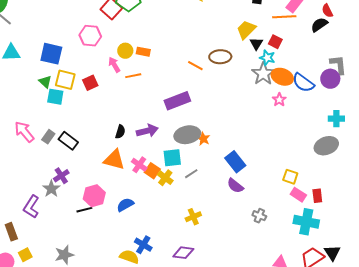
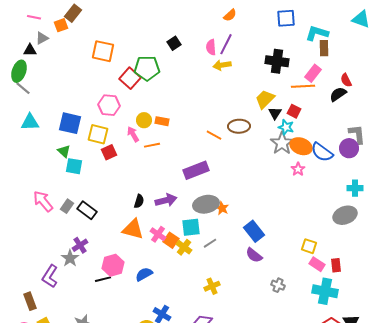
yellow square: (65, 80) -> (98, 134), moved

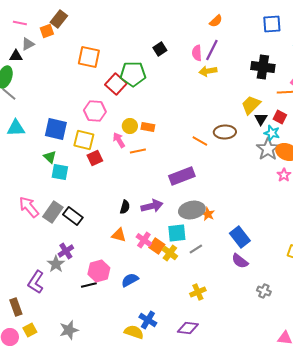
gray rectangle: (67, 206) -> (53, 212), size x1.5
orange triangle: (133, 229) -> (119, 235), size x0.7

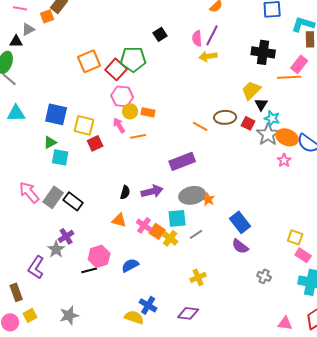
orange square: (89, 57) -> (89, 61), moved, turned -35
pink hexagon: (95, 111) -> (122, 96), moved
red square: (280, 117) -> (248, 123), moved
green triangle: (50, 157) -> (50, 142), turned 48

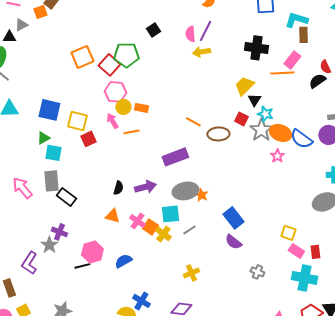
brown ellipse: (225, 117) -> (218, 134), moved
gray rectangle: (53, 197) -> (51, 181), moved, turned -40
purple cross: (66, 236) -> (59, 232), turned -35

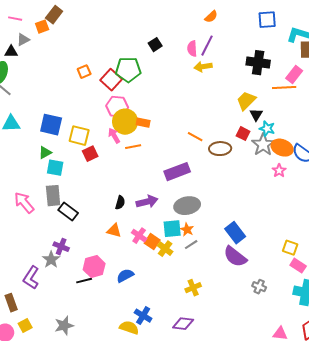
orange square: (82, 57) -> (84, 72), size x0.6
yellow circle: (123, 107) -> (125, 122), size x1.6
orange star: (201, 195) -> (187, 230), moved
purple semicircle: (233, 242) -> (235, 257), size x1.4

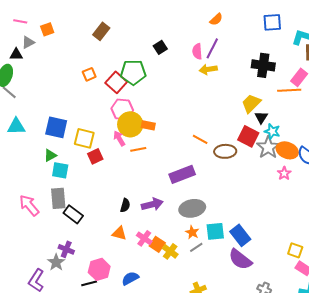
brown rectangle: (54, 15) -> (101, 31), moved
red square: (243, 134) -> (248, 136), size x1.5
cyan square: (172, 229) -> (215, 231), moved

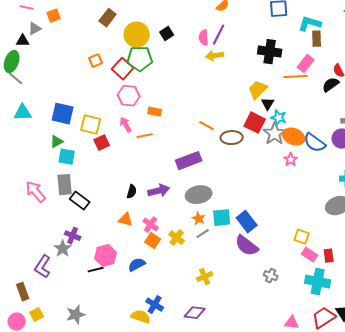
yellow circle: (130, 124) -> (137, 35), moved
orange square: (157, 244) -> (153, 241), moved

